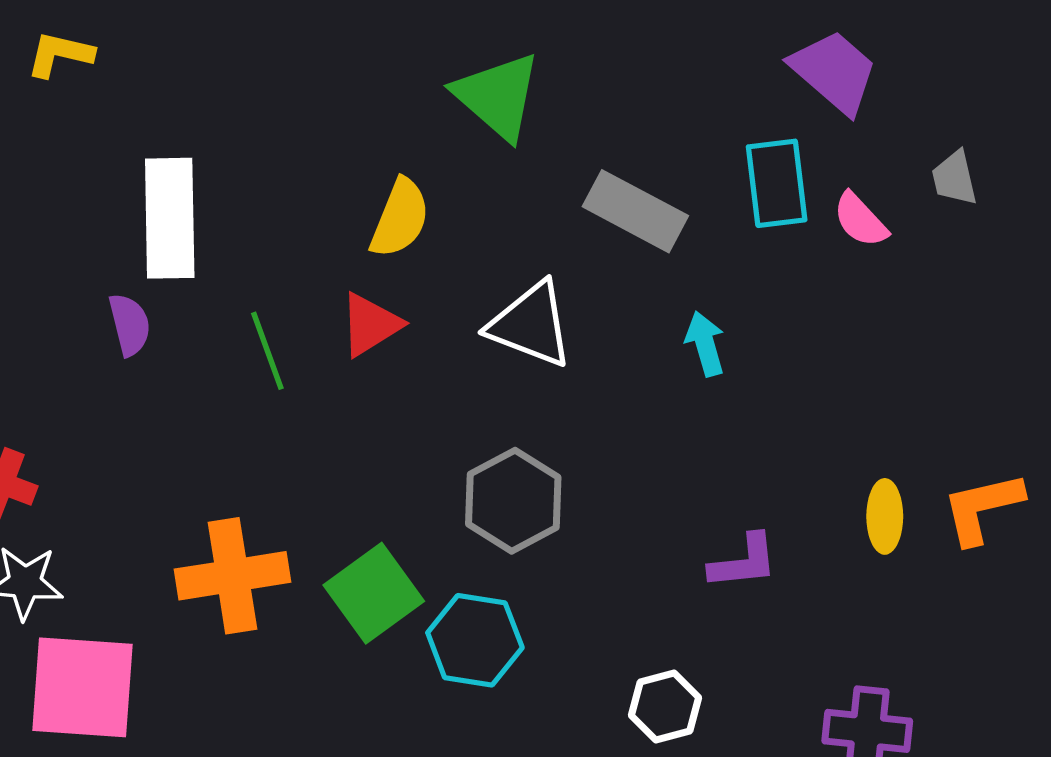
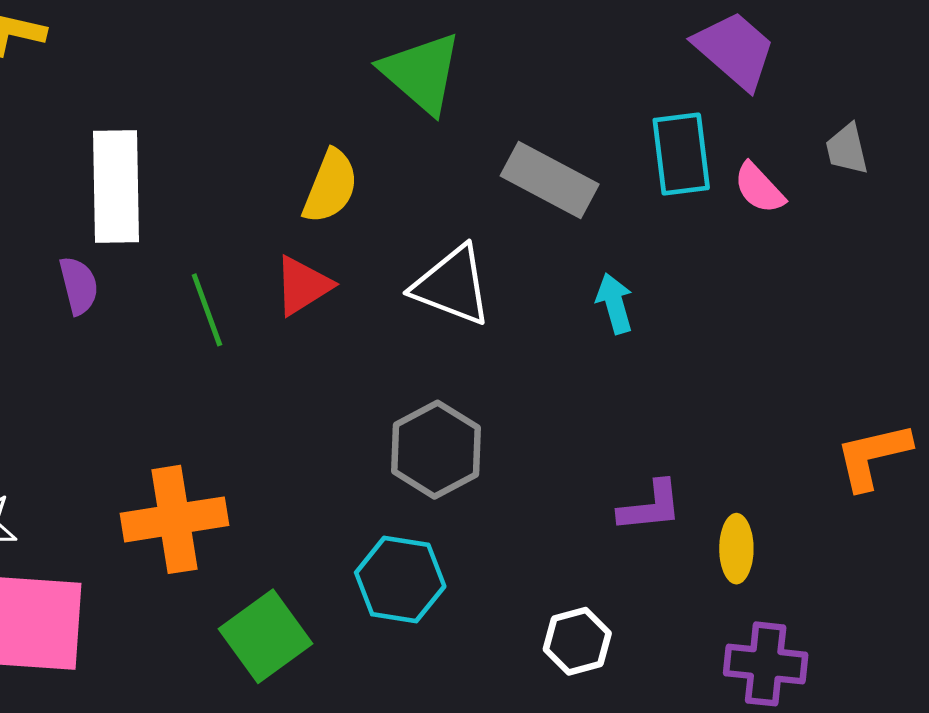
yellow ellipse: (885, 516) -> (736, 549), moved
green square: (374, 593) -> (265, 636), moved

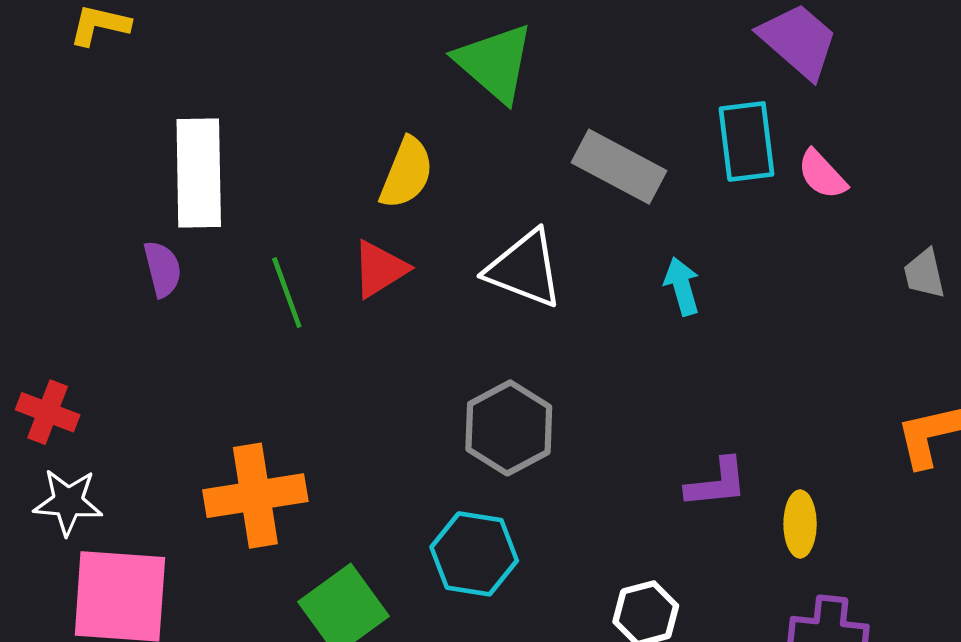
gray trapezoid: (847, 149) -> (924, 274), moved

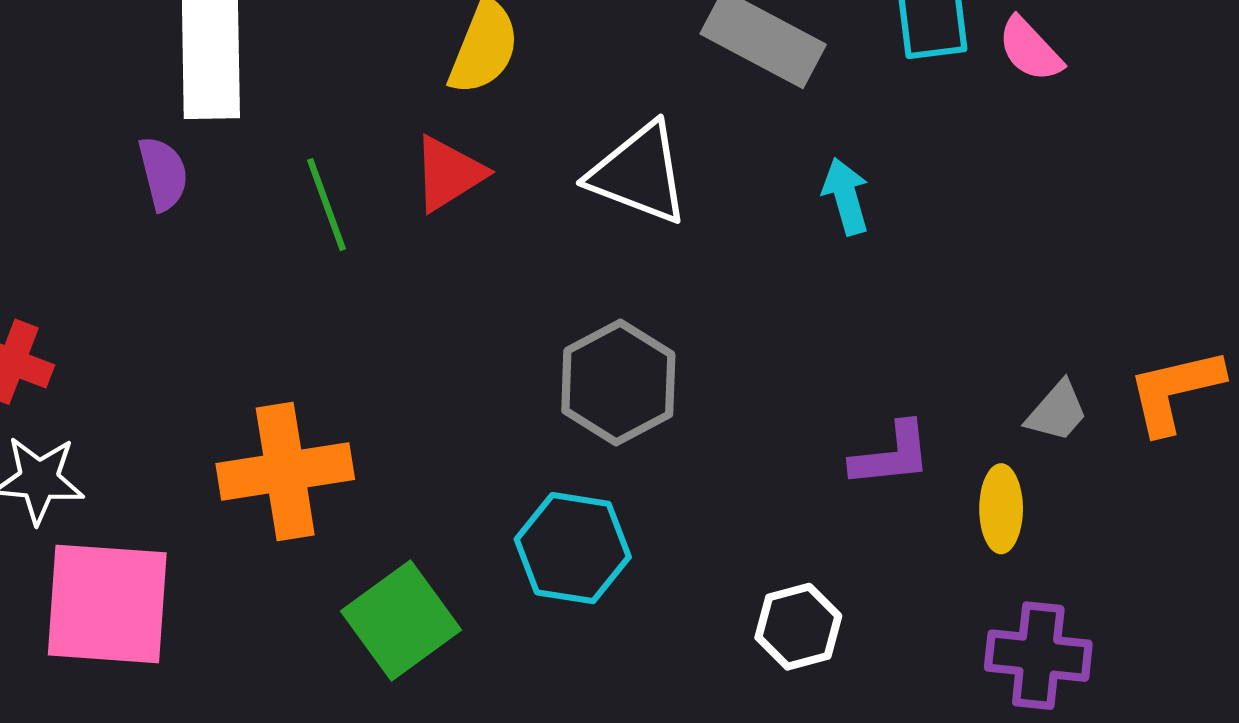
gray trapezoid: (924, 274) -> (1057, 411), moved, turned -126

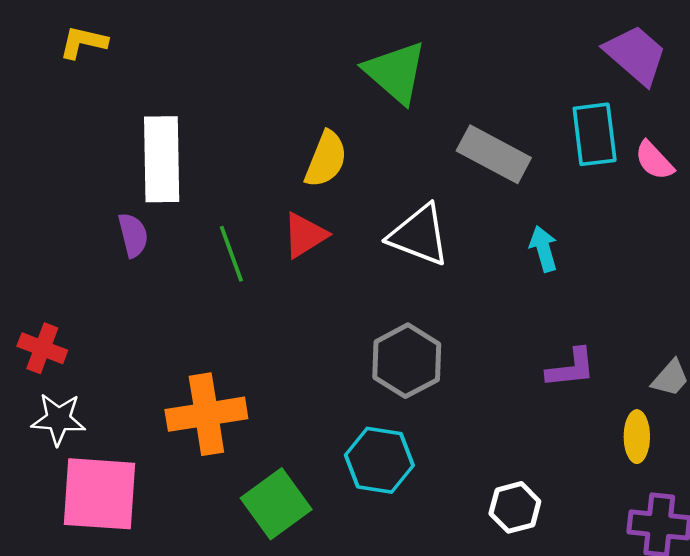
purple L-shape: (891, 455) -> (571, 368), moved

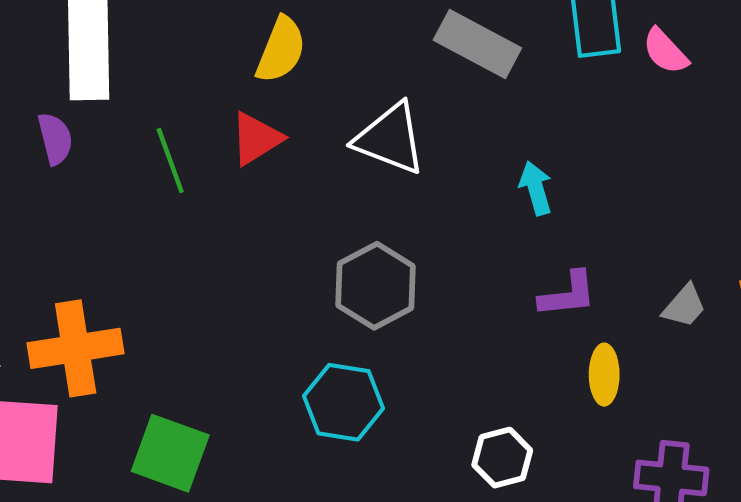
cyan arrow: (544, 249) -> (536, 188), moved
orange cross: (206, 414) -> (76, 348), moved
yellow ellipse: (637, 437) -> (604, 375), moved
green square: (276, 504) -> (170, 453), moved, turned -34

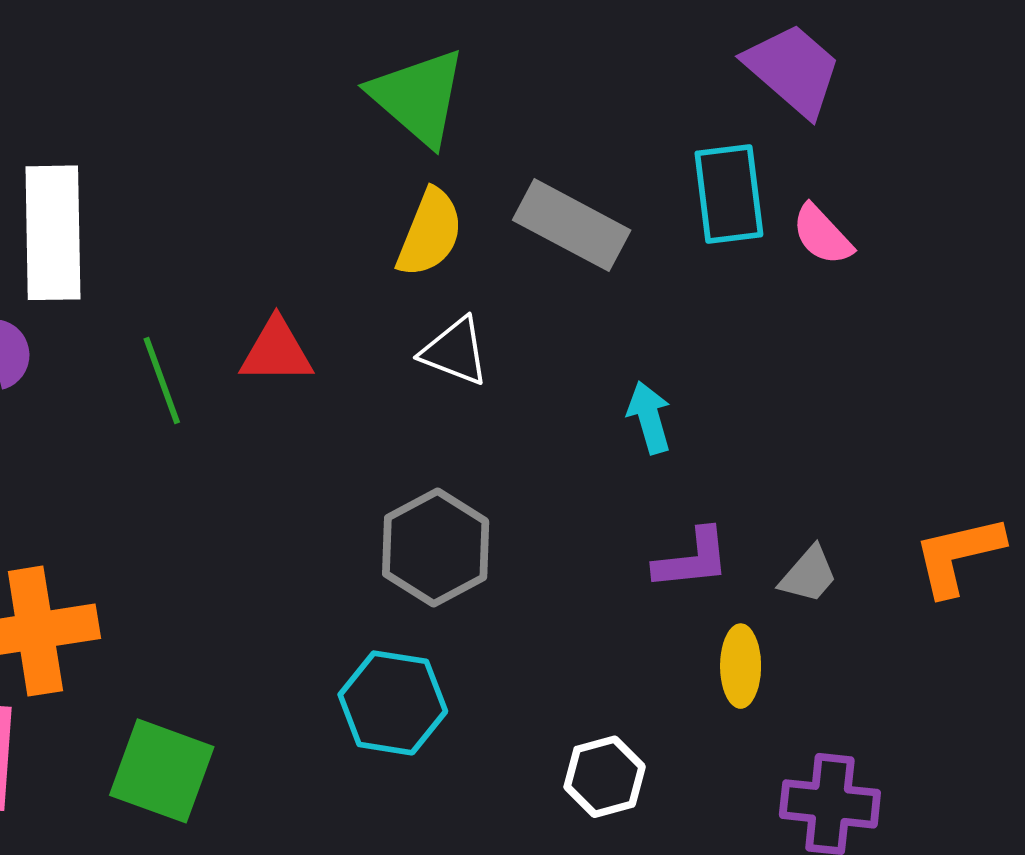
yellow semicircle: (281, 50) -> (430, 233), moved
red triangle: (256, 139) -> (276, 351), turned 32
white triangle: (390, 139) -> (455, 351), size x0.7
gray trapezoid: (684, 306) -> (809, 575), moved

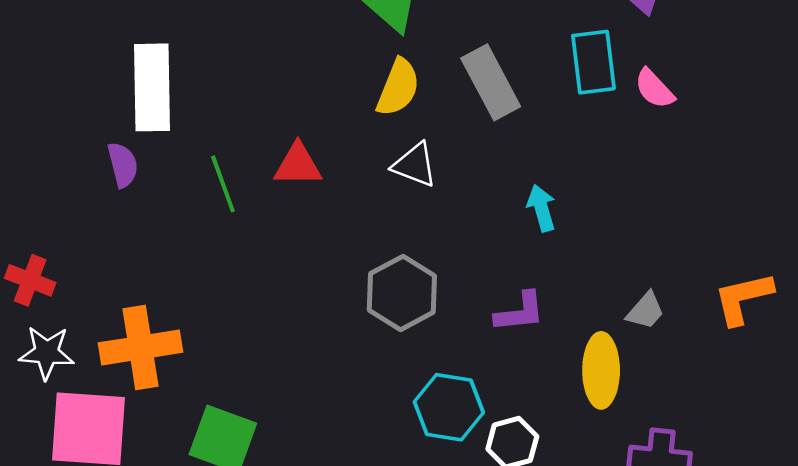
gray rectangle: (572, 225) -> (491, 82), turned 34
purple L-shape: (692, 559) -> (520, 312), moved
yellow ellipse: (741, 666) -> (601, 370), size x1.4
cyan hexagon: (393, 703) -> (449, 407), moved

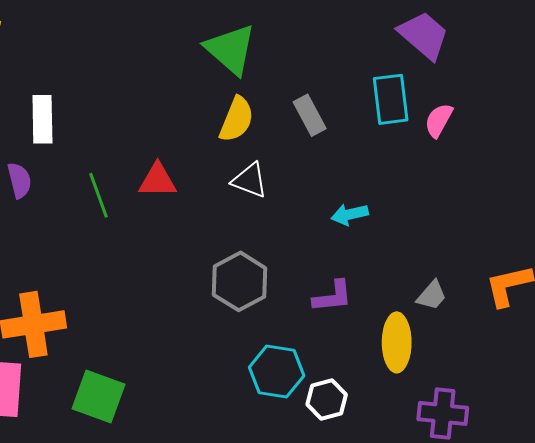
gray rectangle: (491, 82) -> (310, 115), size x0.7
white rectangle: (152, 87) -> (42, 119), size x0.7
pink semicircle: (654, 89) -> (439, 120), turned 72
cyan arrow: (541, 208) -> (350, 214), turned -87

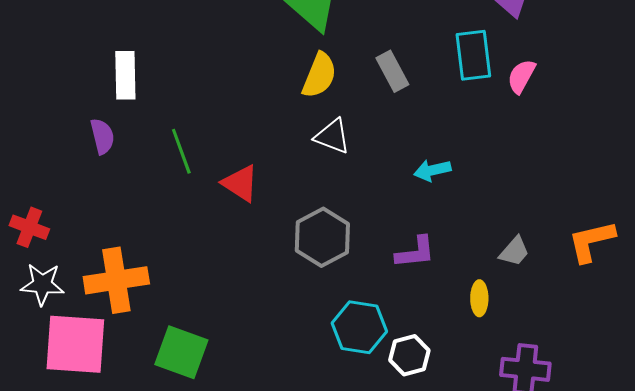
red triangle: (158, 180) -> (240, 183), moved, turned 33
yellow ellipse: (397, 342) -> (479, 298), size x0.6

